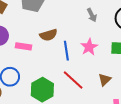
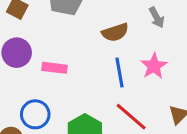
brown semicircle: (48, 35) -> (115, 32), moved

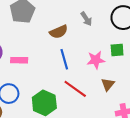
pink star: (154, 66) -> (96, 60), moved, turned 30

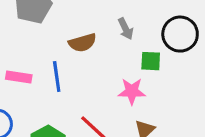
green square: (117, 50) -> (151, 61), moved
blue line: (64, 59) -> (57, 77), moved

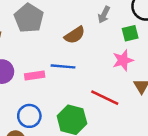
gray arrow: (126, 29) -> (104, 15), turned 70
blue line: (57, 77) -> (63, 66), turned -60

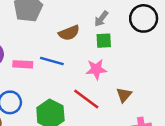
green square: (130, 33) -> (104, 41), moved
pink star: (123, 60) -> (96, 69), moved

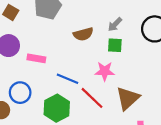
blue line: (52, 61) -> (68, 79), moved
brown triangle: (124, 95) -> (128, 98), size x1.6

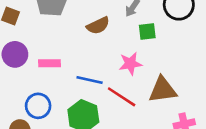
green square: (115, 45) -> (147, 32), moved
brown triangle: (128, 98) -> (163, 90), turned 45

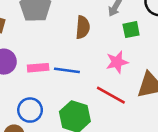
brown semicircle: (98, 26) -> (83, 27), turned -55
blue line: (90, 80) -> (67, 70), moved

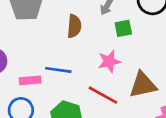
pink rectangle: (38, 68) -> (30, 80), moved

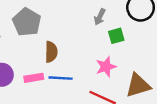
brown semicircle: (74, 26) -> (51, 52), moved
pink rectangle: (30, 80) -> (34, 78), moved

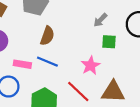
pink star: (106, 67) -> (91, 65), turned -30
pink rectangle: (34, 78) -> (22, 64), moved

